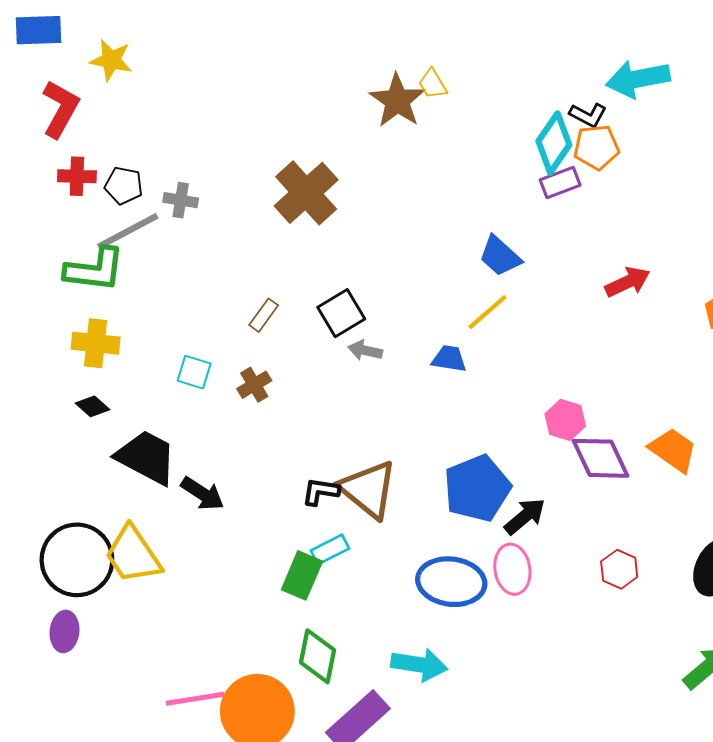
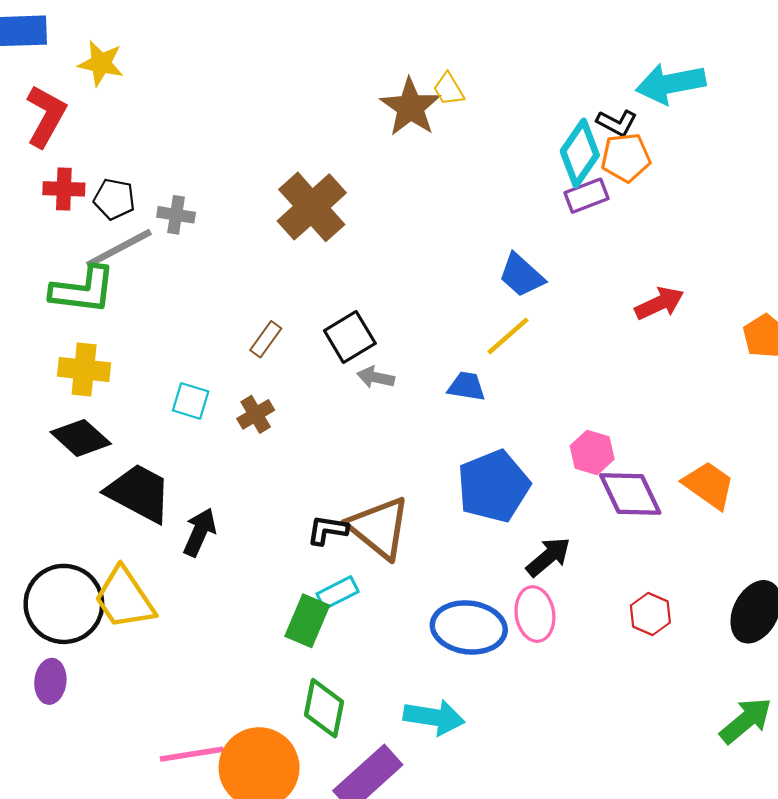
black diamond: (92, 406) -> (81, 438), size x1.6
blue pentagon: (477, 488) -> (493, 486), moved
black arrow: (202, 494) -> (200, 532), turned -99

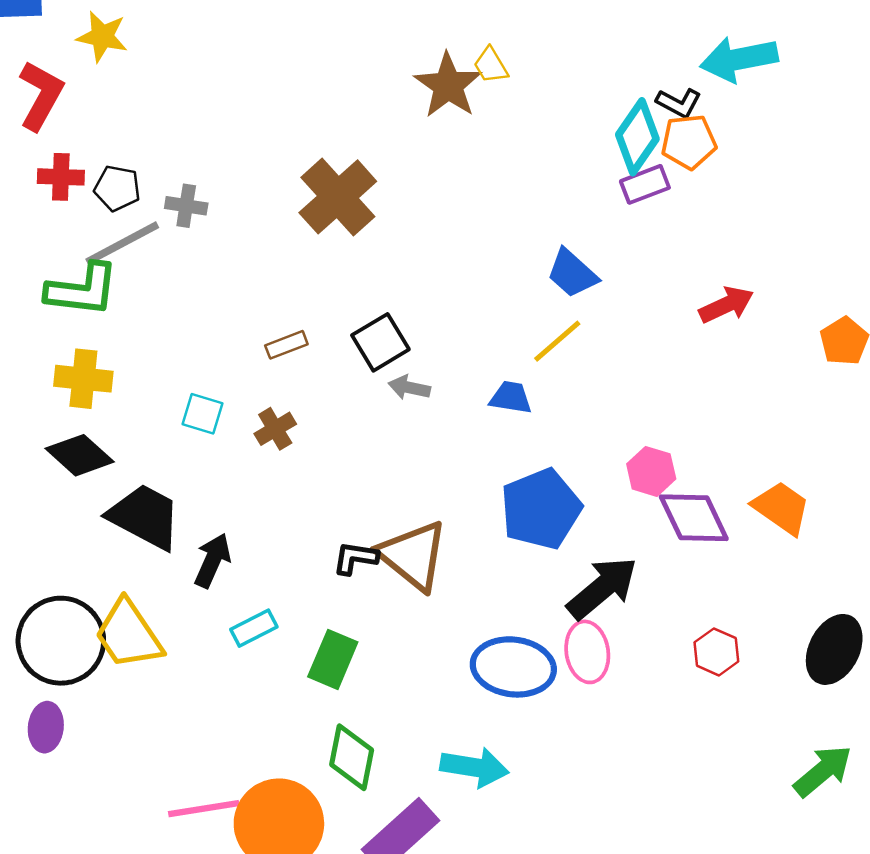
brown rectangle: (266, 339) -> (286, 345), turned 33
black arrow: (548, 557) -> (602, 588), size x1.4
cyan rectangle: (338, 593) -> (254, 628), moved

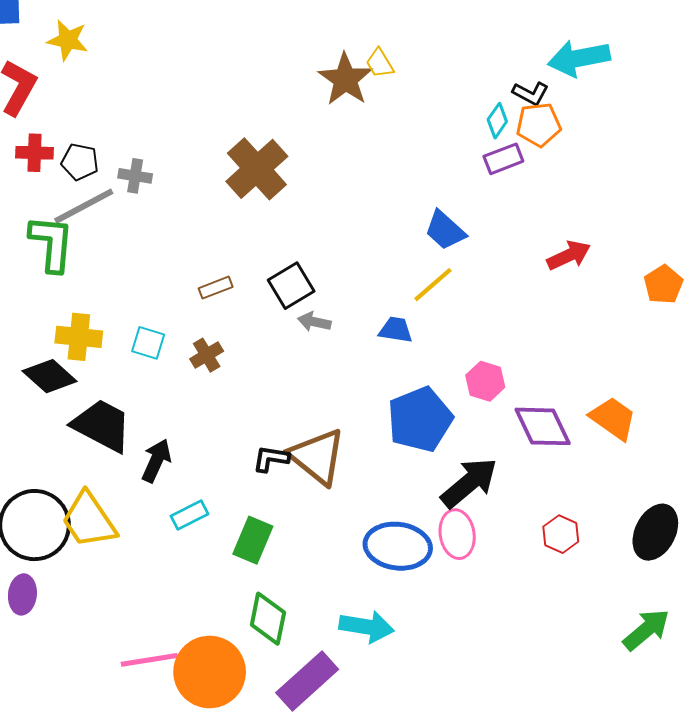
cyan diamond: (637, 137) -> (497, 121), size x0.6
green L-shape: (82, 290) -> (52, 243), turned -92
yellow cross: (83, 379) -> (79, 337), moved
pink hexagon: (651, 471) -> (485, 381), moved

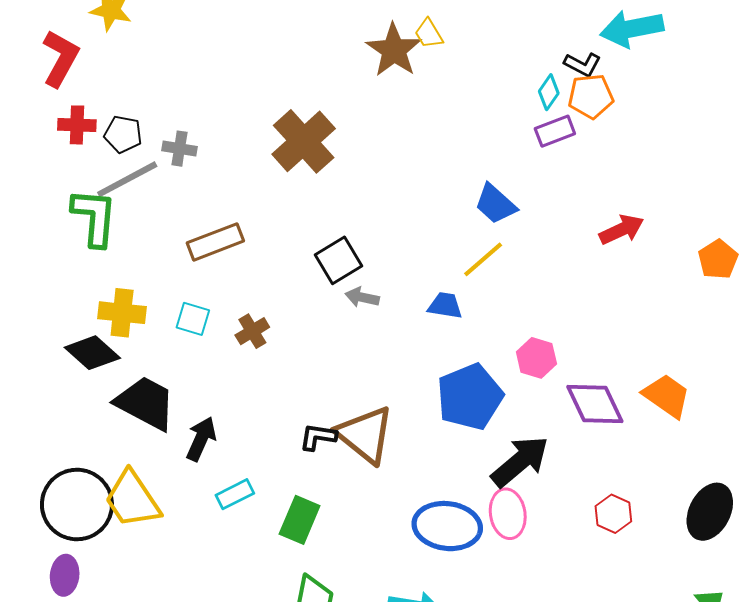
brown rectangle: (216, 288) -> (215, 242), moved, size x1.6

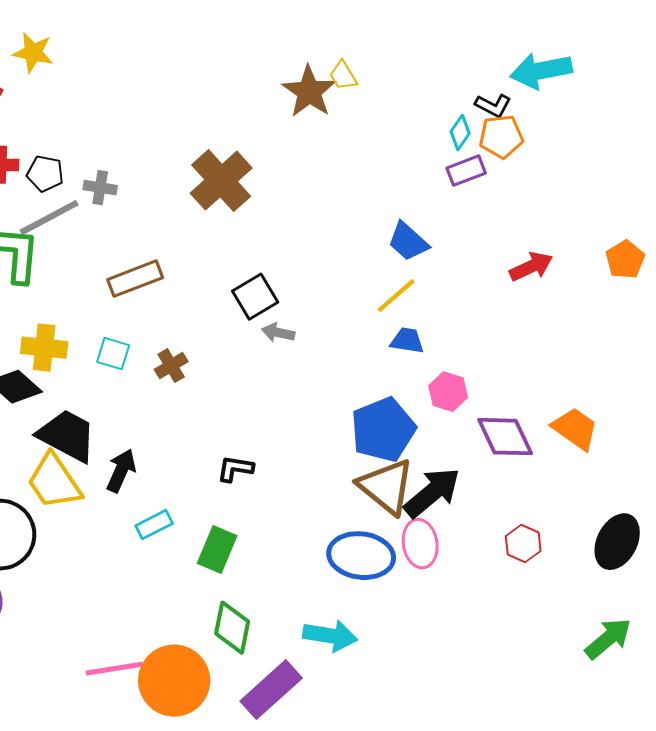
orange pentagon: (718, 259) -> (625, 260), moved
blue trapezoid: (445, 306) -> (407, 341), moved
brown triangle: (365, 435) -> (386, 487), moved
yellow trapezoid: (132, 499) -> (54, 482), moved

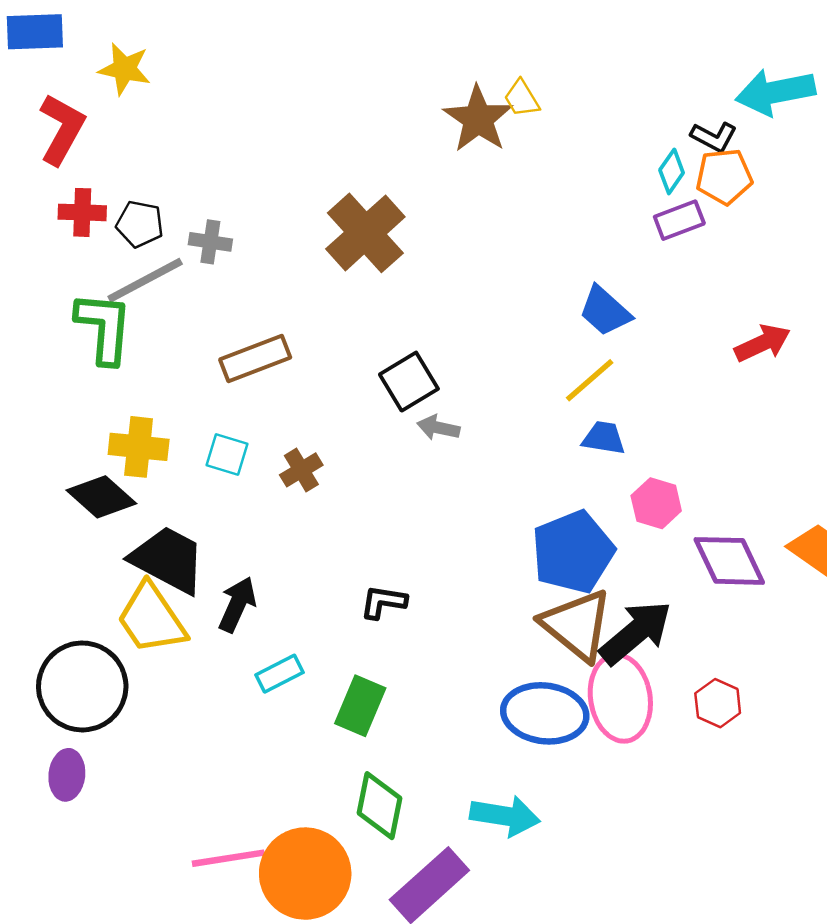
pink ellipse: (420, 544) -> (620, 698), size x1.4
red hexagon: (523, 544) -> (718, 703), moved

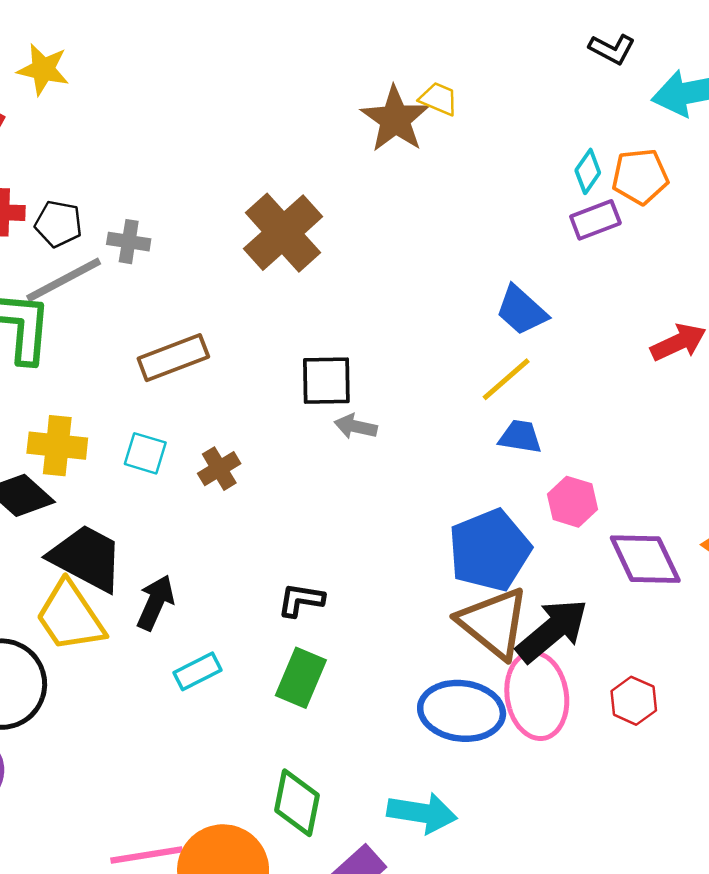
yellow trapezoid: (522, 98) -> (439, 99), turned 144
black L-shape: (714, 137) -> (612, 49), moved
black square: (409, 382) -> (326, 381), turned 30
green rectangle: (360, 706) -> (301, 678), moved

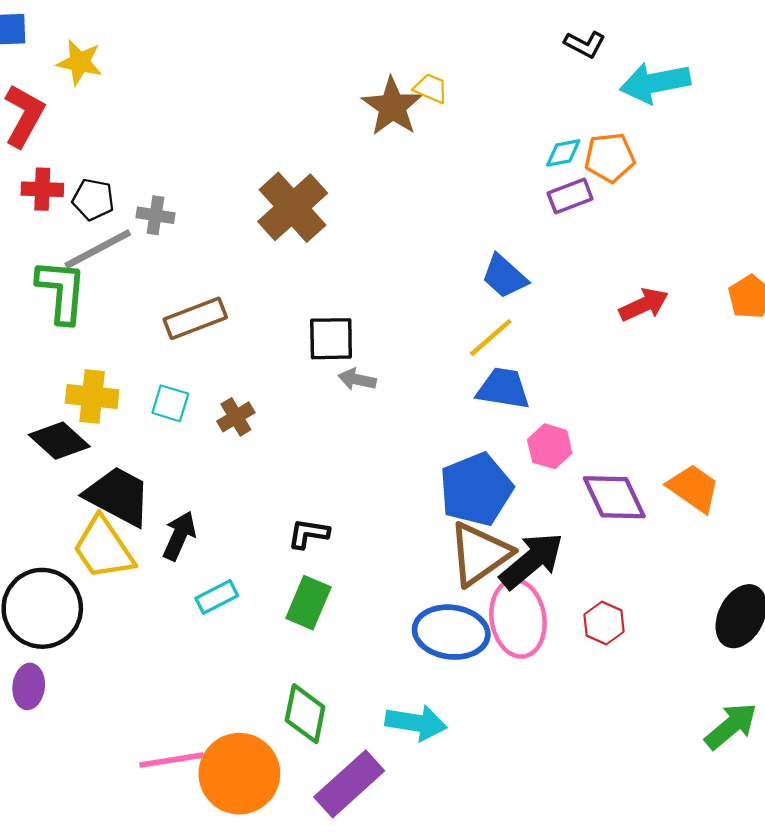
cyan diamond: (588, 171) -> (563, 153), turned 45
blue trapezoid: (520, 437) -> (503, 389), size x1.4
brown triangle: (493, 623) -> (479, 554), turned 46

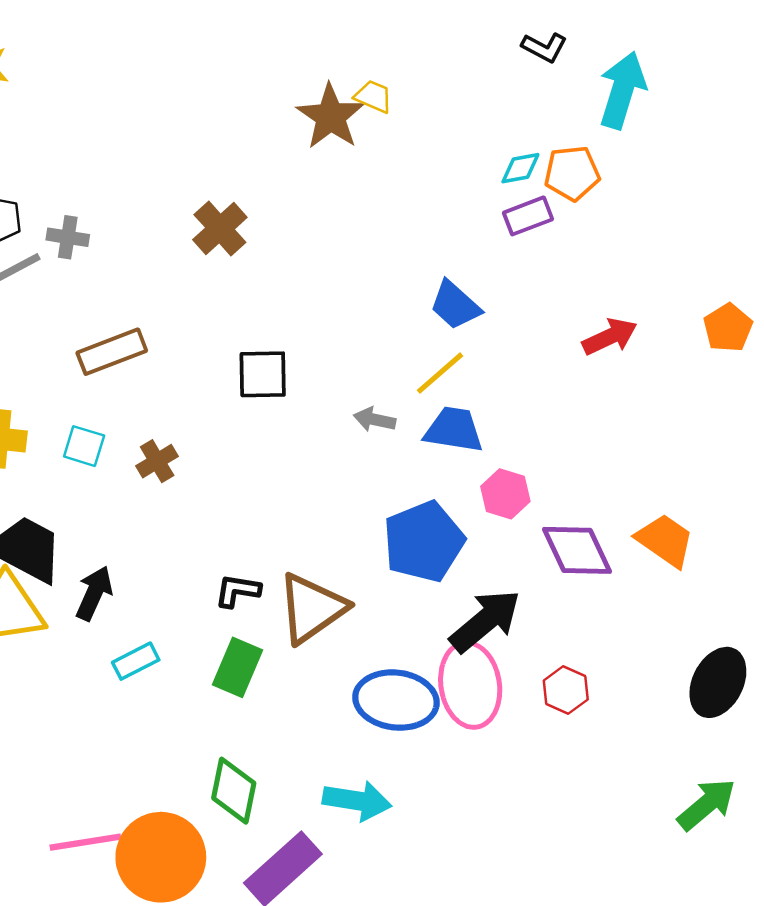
cyan arrow: (655, 83) -> (622, 90), turned 118
brown cross: (293, 207) -> (220, 228), size x0.7
gray arrow: (357, 379) -> (375, 420), moved
brown triangle: (479, 554) -> (312, 608), moved

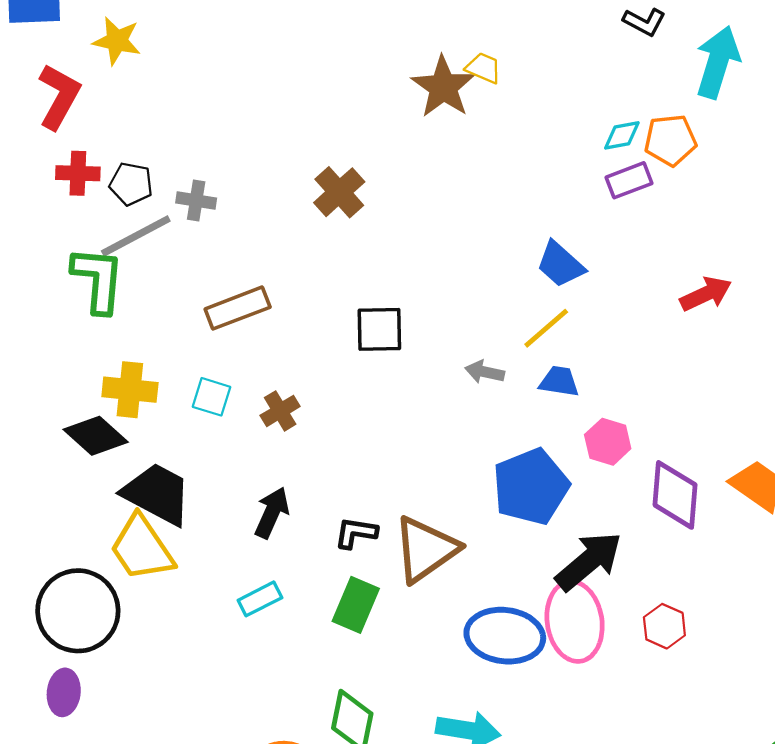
blue trapezoid: (454, 430) -> (559, 381), size x0.7
purple diamond: (577, 550) -> (675, 495), turned 30
black arrow: (94, 593) -> (272, 513), moved

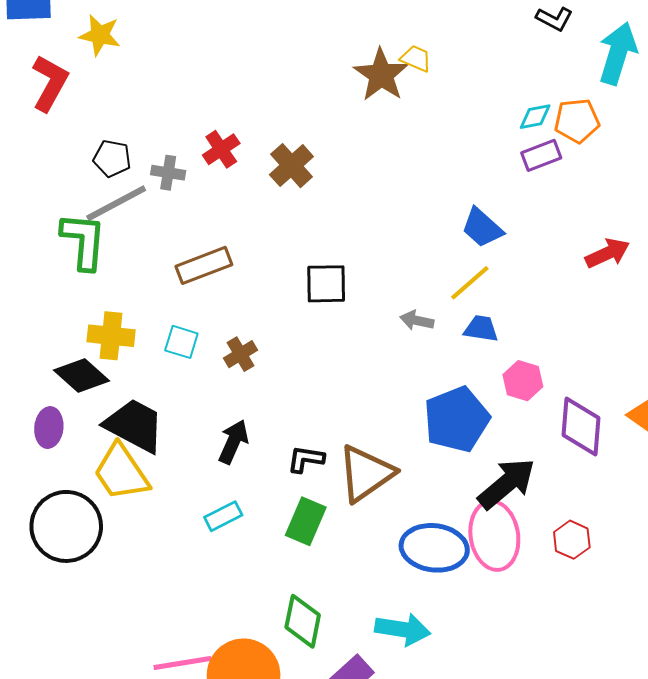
red cross: (78, 173) -> (221, 149), moved, turned -36
purple ellipse: (64, 692) -> (49, 428), moved

